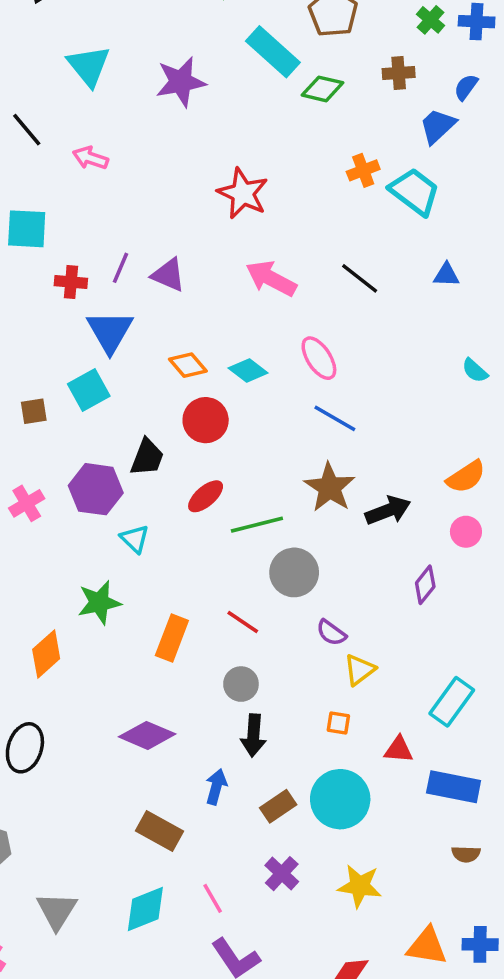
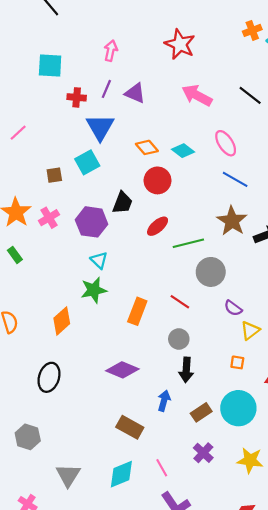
pink arrow: (90, 158) -> (111, 51), moved, turned 84
pink cross: (27, 503) -> (49, 218), moved
cyan triangle: (135, 539) -> (99, 260), moved

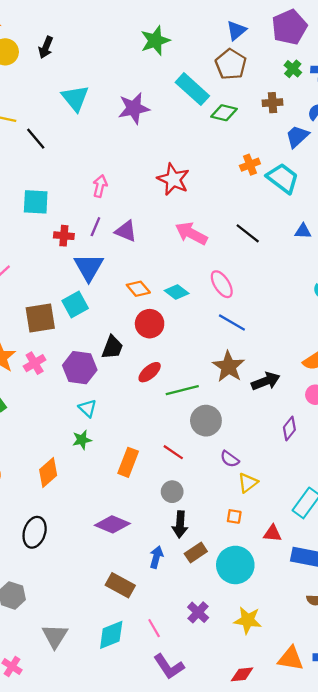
brown square: (54, 175) -> (40, 318), size x1.8
green star: (94, 290) -> (82, 440), size x0.7
brown rectangle: (201, 412) -> (196, 553), moved

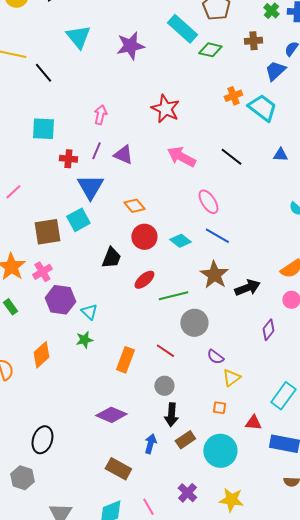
cyan diamond: (177, 292) -> (180, 241), moved
purple hexagon: (80, 368) -> (60, 300), moved
orange diamond: (48, 473) -> (41, 355), moved
black ellipse: (35, 532) -> (42, 440), moved

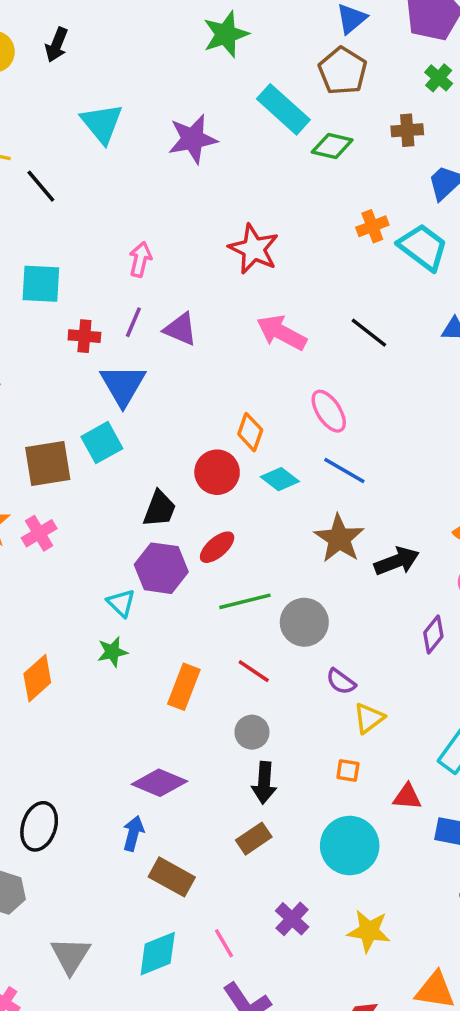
orange diamond: (134, 206) -> (250, 432), moved, turned 60
green line: (173, 296) -> (245, 601), moved
purple hexagon: (60, 300) -> (161, 568), moved
brown rectangle: (185, 440) -> (254, 839), moved
blue arrow: (150, 444) -> (133, 833), moved

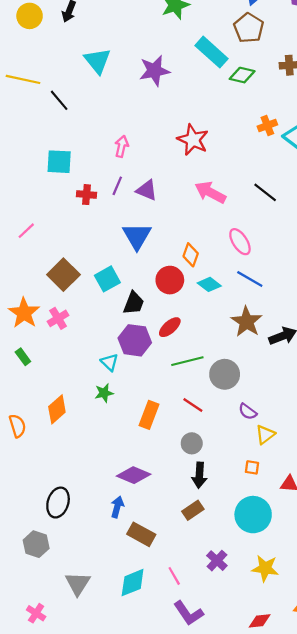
blue triangle: (123, 385) -> (137, 236), moved
cyan square: (102, 443) -> (107, 279), moved
brown square: (48, 463) -> (63, 275), turned -36

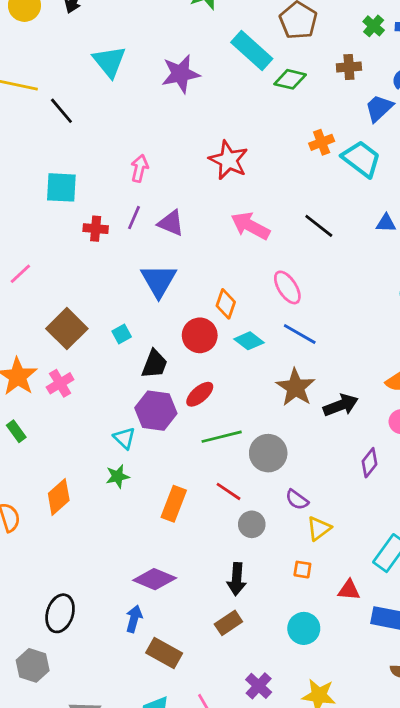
cyan square: (107, 279) -> (122, 334), size x0.6
gray circle: (192, 443) -> (252, 524), moved
cyan circle: (253, 515) -> (304, 628), size x0.7

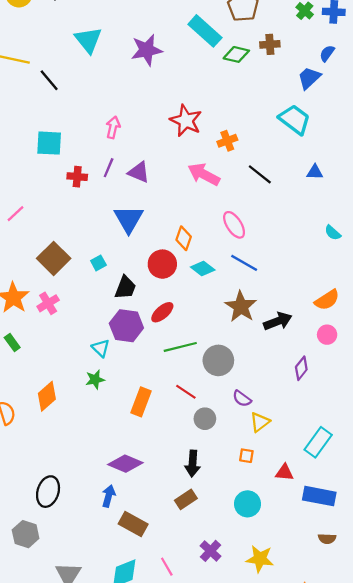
brown cross: (349, 67) -> (270, 44), moved
orange cross: (322, 142) -> (227, 141), moved

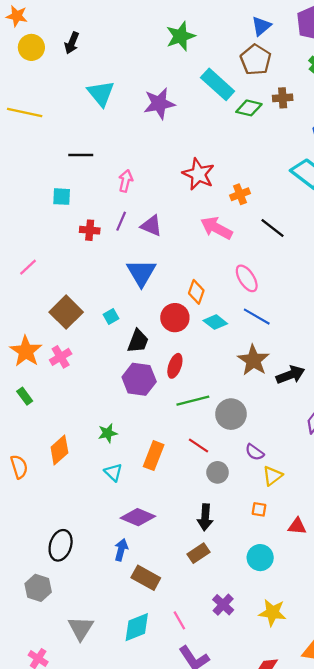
black line: (49, 80) -> (81, 155), moved, turned -50
cyan square: (49, 143) -> (62, 197), size x0.7
red ellipse: (162, 312) -> (175, 366), turned -30
cyan triangle: (101, 348) -> (113, 472), moved

